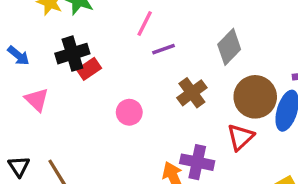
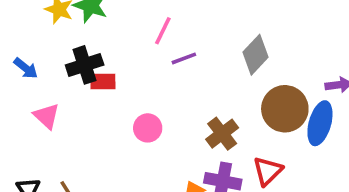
red rectangle: (89, 69) -> (103, 81), turned 35
brown cross: (192, 93) -> (222, 134), moved
red triangle: (240, 137) -> (268, 171), moved

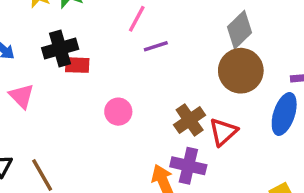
gray diamond: (256, 55) -> (240, 30), moved
brown circle: (285, 109) -> (241, 71), moved
red triangle: (268, 171) -> (223, 132), moved

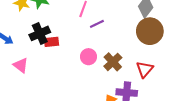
pink circle: (118, 112) -> (88, 57), moved
brown cross: (190, 120) -> (113, 62), moved

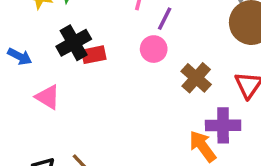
purple line: (97, 24) -> (165, 19), turned -32
pink circle: (88, 57) -> (154, 49), moved

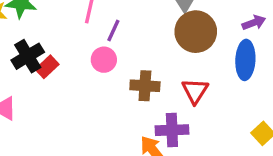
red rectangle: (94, 55) -> (47, 67), turned -30
brown cross: (196, 78) -> (145, 86), turned -36

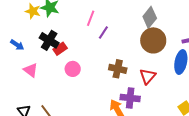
black cross: (28, 56) -> (49, 40), turned -36
pink circle: (104, 60) -> (73, 69), moved

